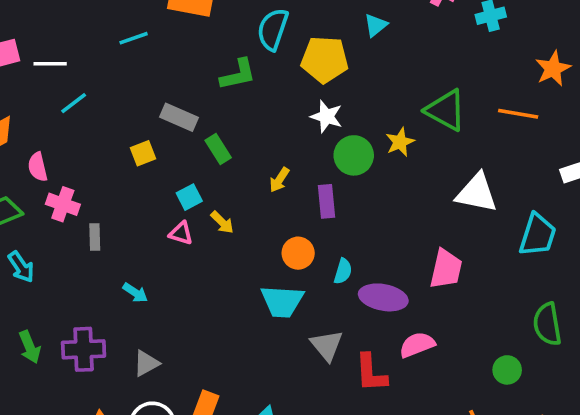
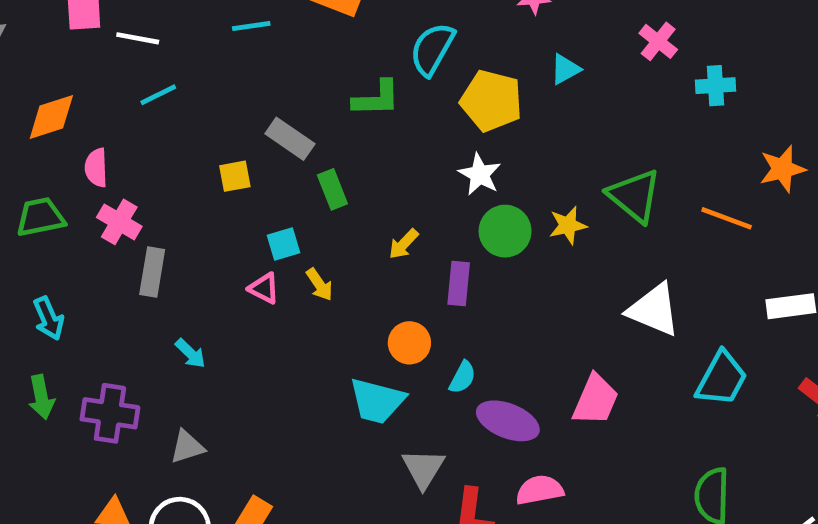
gray rectangle: (95, 237) -> (152, 272), size x1.4
cyan arrow: (21, 267) -> (49, 318), moved

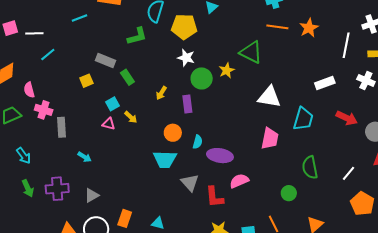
orange line: (727, 218) -> (277, 27), moved
pink trapezoid: (596, 400) -> (270, 138), moved

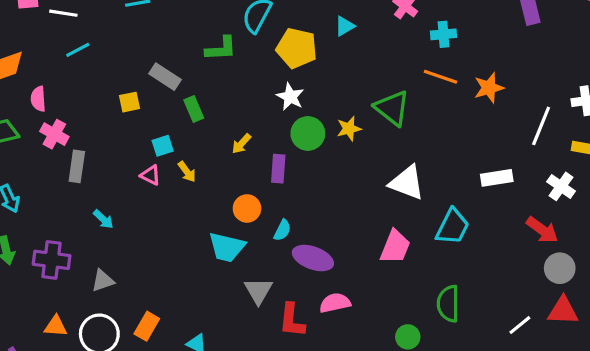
red arrow: (347, 118) -> (542, 230), moved
white line: (348, 173) -> (520, 325), moved

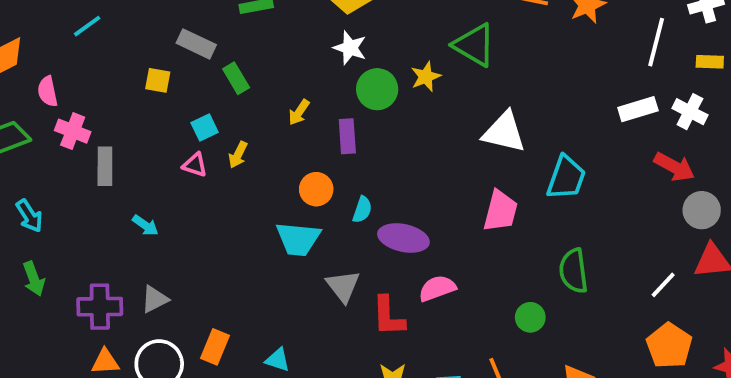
yellow square: (129, 102) -> (158, 80), turned 30
yellow arrow: (187, 172) -> (238, 155), turned 70
white rectangle: (497, 178) -> (638, 109), moved
purple cross: (52, 260) -> (100, 307), moved

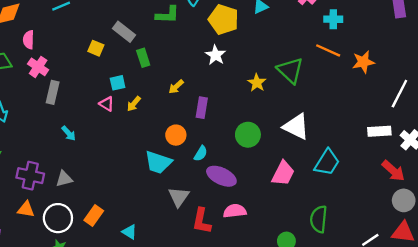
yellow star: (426, 77) -> (257, 83), turned -30
green circle: (377, 89) -> (248, 135), moved

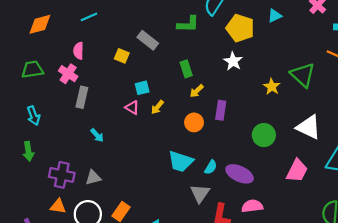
pink semicircle: (29, 40) -> (79, 51), moved
green rectangle: (143, 58) -> (186, 69), moved
orange circle: (176, 135) -> (194, 122), moved
cyan semicircle: (201, 154) -> (211, 167), moved

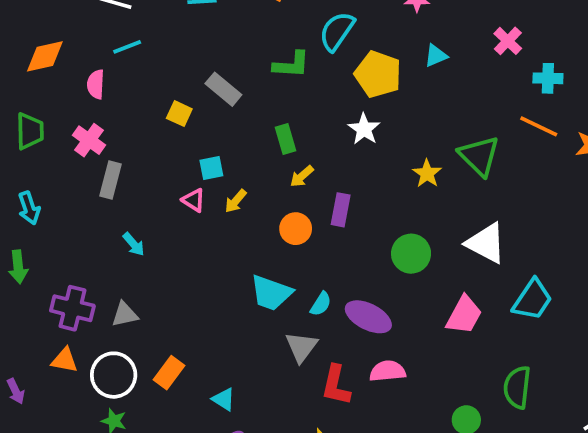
pink semicircle: (79, 51) -> (96, 84), moved
green trapezoid: (32, 69) -> (30, 131), turned 95

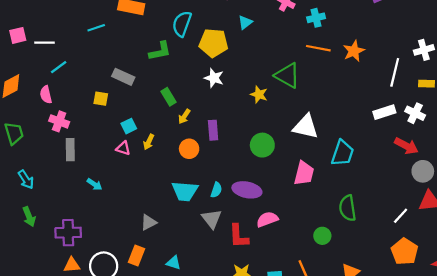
pink cross: (89, 140) -> (59, 121), moved
gray triangle: (125, 314) -> (149, 222), moved

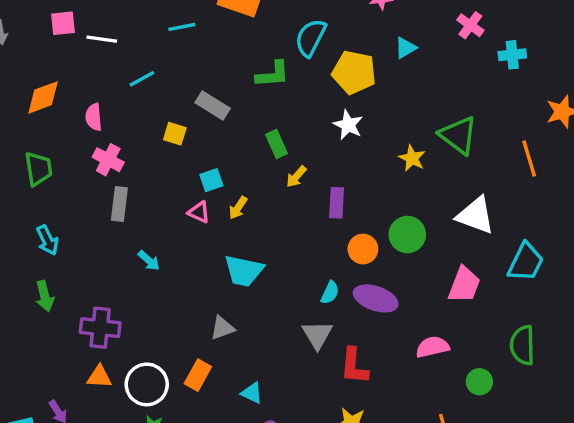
orange line: (318, 48) -> (529, 159), moved, turned 55
cyan line: (59, 67) -> (142, 79), moved
orange circle: (189, 149) -> (363, 249), moved
cyan trapezoid: (185, 191) -> (244, 271), moved
pink semicircle: (267, 219) -> (432, 347), moved

